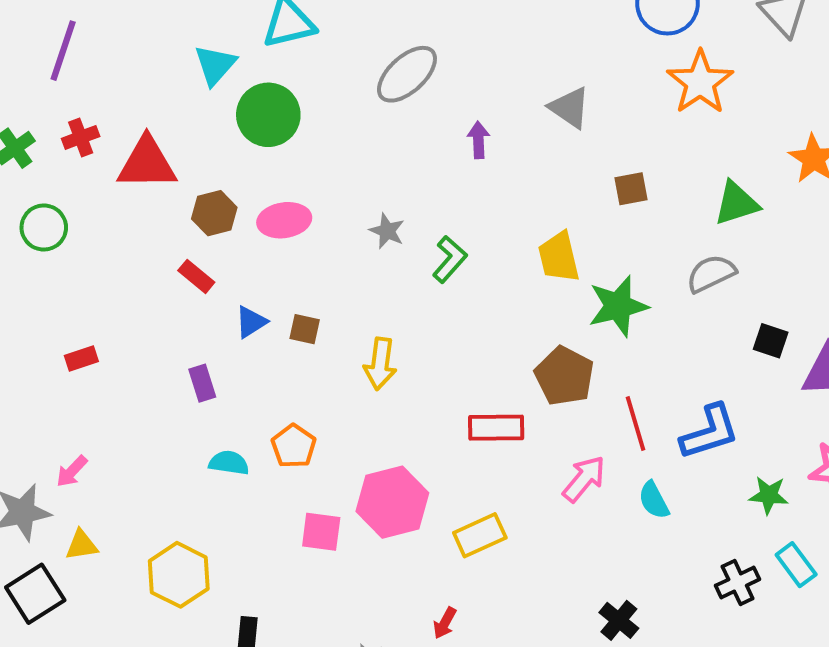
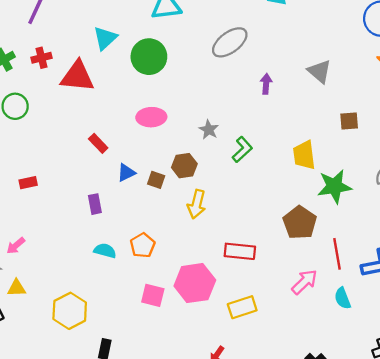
cyan triangle: (215, 65) -> (105, 38), moved
brown hexagon: (214, 213) -> (184, 166), moved
red rectangle: (496, 428) -> (240, 251), moved

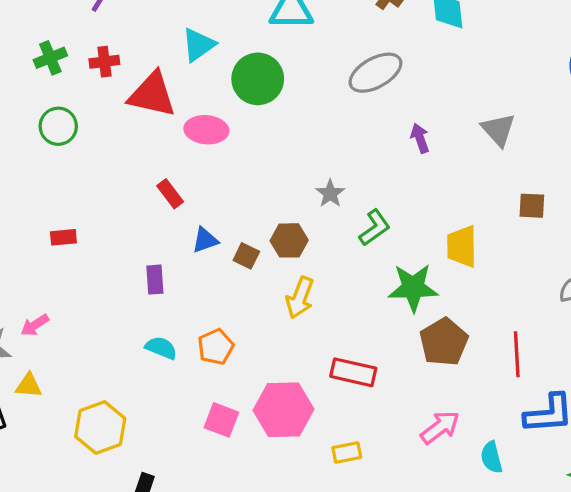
purple arrow: (266, 84) -> (420, 138), turned -30
pink ellipse: (151, 117) -> (206, 130), moved
green star: (334, 186) -> (413, 288), moved
red line: (337, 254) -> (517, 354), moved
yellow rectangle: (242, 307) -> (347, 452), size x0.7

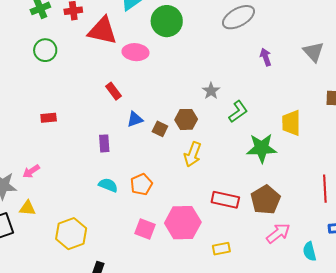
brown pentagon: (444, 342) -> (265, 200), moved

